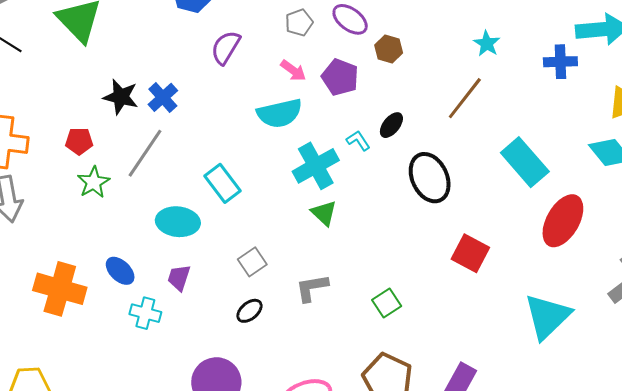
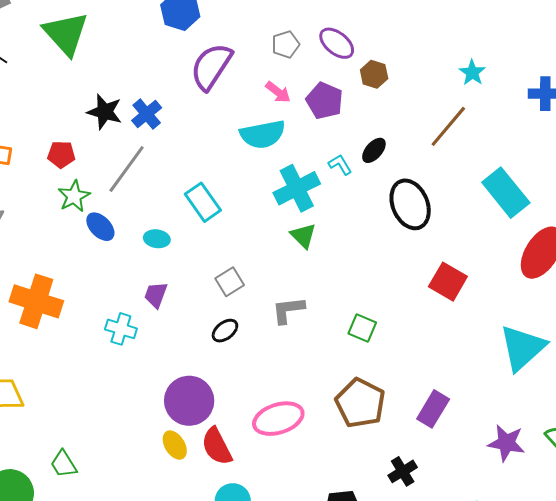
purple semicircle: (226, 47) -> (211, 66), size x1.4
cyan ellipse: (178, 222) -> (157, 239), size x0.6
blue ellipse: (120, 271) -> (100, 227), moved
green square: (387, 303) -> (362, 328), turned -36

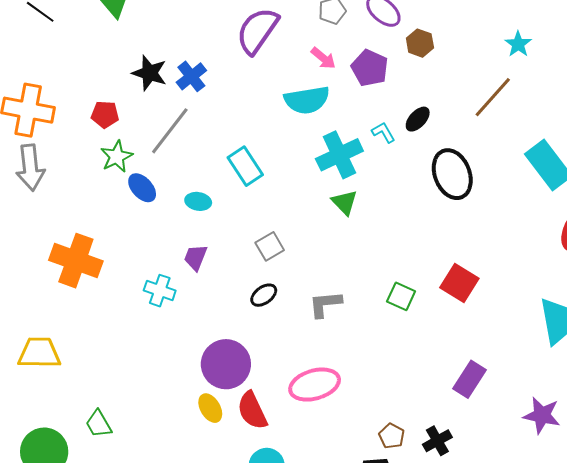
red square: (448, 282) -> (459, 283), moved
gray L-shape: (288, 310) -> (325, 304), moved
brown pentagon: (360, 403) -> (392, 436), moved, size x0.5

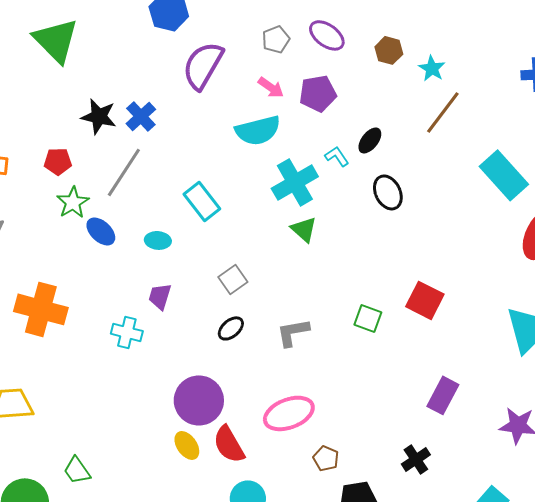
brown hexagon: (420, 43) -> (389, 50), moved
cyan star: (518, 44) -> (432, 68), moved
purple pentagon: (370, 68) -> (318, 93), turned -30
black ellipse: (452, 174) -> (388, 192), moved, size x0.7
brown pentagon: (392, 436) -> (326, 458), moved

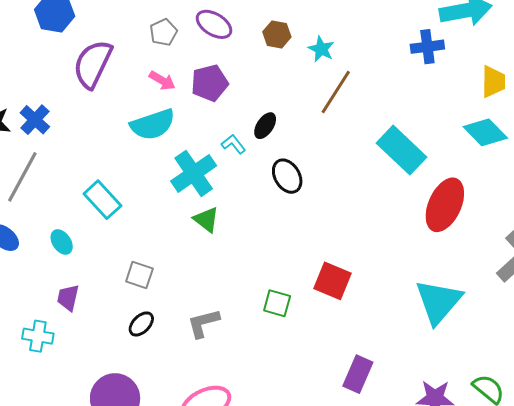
cyan ellipse: (158, 240) -> (62, 242), turned 55
gray square: (233, 279) -> (139, 275), turned -32

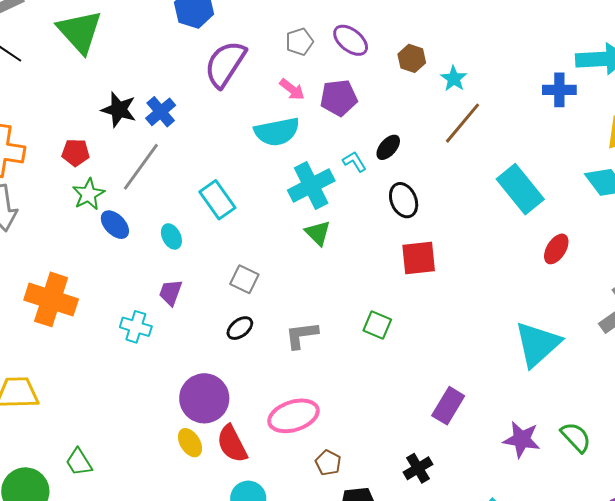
red ellipse: (445, 205) -> (556, 249), size x0.6
red square: (332, 281) -> (419, 258), moved, turned -36

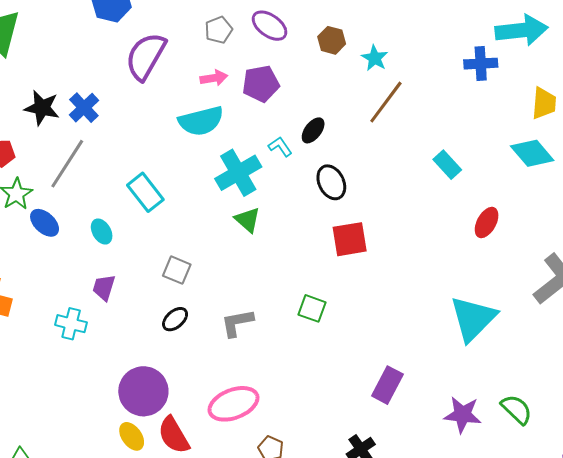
pink arrow: (292, 89) -> (214, 78), turned -44
cyan rectangle: (520, 189) -> (447, 165), size x0.6

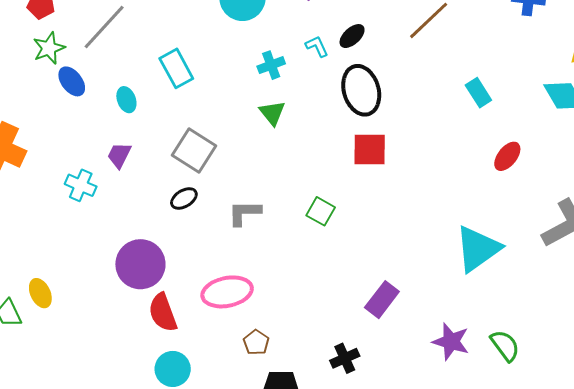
cyan cross: (238, 173) -> (271, 65), size x0.6
black ellipse: (331, 182) -> (361, 90), size x1.4
gray square: (177, 270) -> (194, 151), size x1.5
yellow ellipse: (132, 436) -> (40, 293), moved

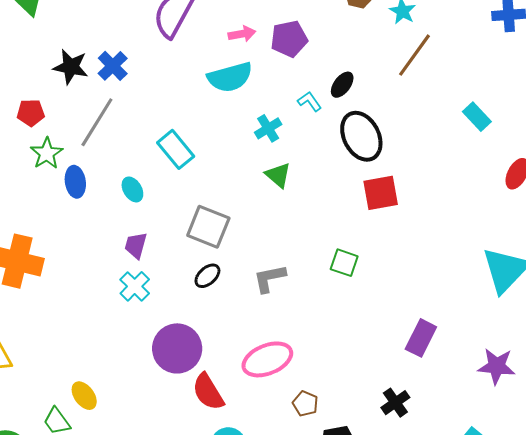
blue ellipse: (72, 81) -> (75, 182), turned 40
cyan cross: (81, 185) -> (135, 286), moved, turned 32

